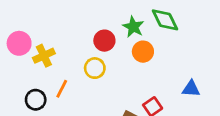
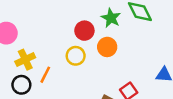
orange circle: (143, 52) -> (107, 47), moved
yellow cross: (44, 56) -> (25, 60), moved

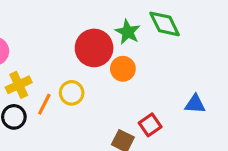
red circle: (84, 31) -> (94, 48), size x1.5
yellow circle: (76, 56) -> (72, 93), moved

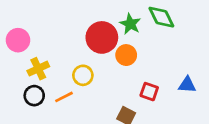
orange line: (44, 104) -> (64, 97), moved, turned 36
red square: (150, 125) -> (149, 92), moved, turned -36

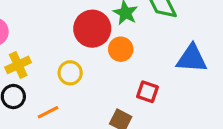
blue triangle: (187, 85) -> (192, 59), moved, size x1.5
orange line: (64, 97) -> (48, 112), moved

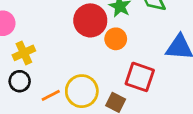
yellow circle: (70, 73) -> (82, 91), moved, size x1.5
red square: (148, 92) -> (140, 77), size x1.5

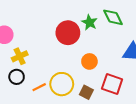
orange circle: (116, 39) -> (89, 61), moved
red square: (140, 77) -> (112, 84), moved

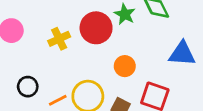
yellow cross: (20, 56) -> (59, 39), moved

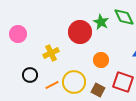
yellow cross: (59, 39) -> (51, 53), moved

